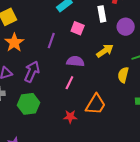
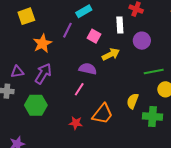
purple line: (51, 41) -> (67, 30), moved
orange star: (14, 43) -> (42, 43), moved
yellow arrow: (105, 51) -> (111, 54), moved
yellow semicircle: (123, 75) -> (132, 101), moved

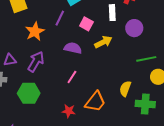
purple semicircle: (88, 69) -> (73, 48), moved

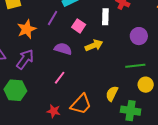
purple circle: (134, 28) -> (139, 36), moved

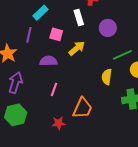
purple circle: (139, 36) -> (108, 28), moved
yellow semicircle: (112, 94) -> (107, 77), moved

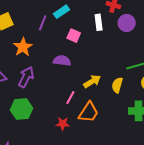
purple circle: (108, 28) -> (127, 23), moved
purple line: (29, 35) -> (43, 23), moved
yellow arrow: (77, 48) -> (92, 81), moved
pink line: (54, 89) -> (70, 98), moved

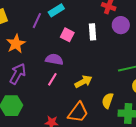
white rectangle: (99, 22) -> (92, 32), moved
yellow semicircle: (117, 85) -> (108, 101), moved
pink line: (70, 98) -> (52, 79), moved

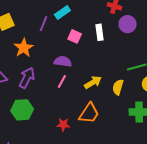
yellow semicircle: (108, 101) -> (118, 87), moved

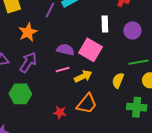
purple circle: (127, 24) -> (132, 31), moved
pink square: (75, 36) -> (91, 50), moved, size x1.6
pink line: (62, 82) -> (63, 69), turned 40
yellow arrow: (93, 82) -> (83, 76), moved

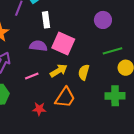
white rectangle: (105, 24) -> (46, 20), moved
pink line: (63, 69) -> (32, 76), moved
yellow semicircle: (118, 80) -> (84, 72), moved

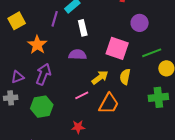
pink square: (63, 44) -> (117, 48), moved
pink line: (32, 76) -> (82, 95), moved
red star: (39, 109) -> (78, 127), moved

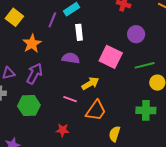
yellow square: (17, 21) -> (14, 17), turned -30
yellow semicircle: (125, 77) -> (115, 134), moved
pink line: (82, 95) -> (70, 99), turned 40

